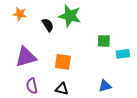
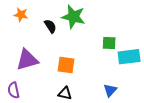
cyan rectangle: (123, 54) -> (129, 57), size x1.5
purple semicircle: (32, 86) -> (14, 90), moved
blue triangle: (105, 86) -> (110, 90), turned -32

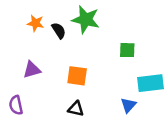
orange star: (21, 15) -> (35, 23), moved
cyan rectangle: (129, 57) -> (150, 83), moved
purple triangle: (27, 60) -> (32, 70), size x0.7

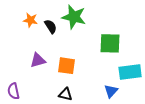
green square: (127, 50) -> (110, 43), size x1.5
purple triangle: (32, 70) -> (38, 60), moved

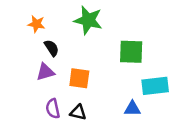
black semicircle: (51, 26) -> (52, 48), moved
purple semicircle: (13, 91) -> (53, 109), moved
blue triangle: (111, 91) -> (132, 109), turned 48

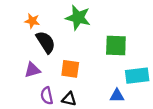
black semicircle: (52, 48) -> (46, 42), size x1.5
purple triangle: (45, 72) -> (32, 70), moved

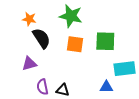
orange square: (70, 69) -> (75, 44), moved

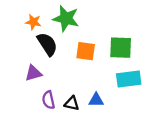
green star: (71, 16) -> (66, 18), moved
cyan rectangle: (125, 69) -> (129, 79), moved
blue triangle: (106, 87) -> (96, 100), moved

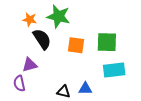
purple semicircle: (48, 100) -> (19, 83), moved

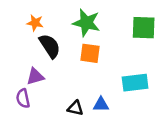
green star: (58, 16) -> (86, 23), moved
green square: (107, 42) -> (144, 28), moved

